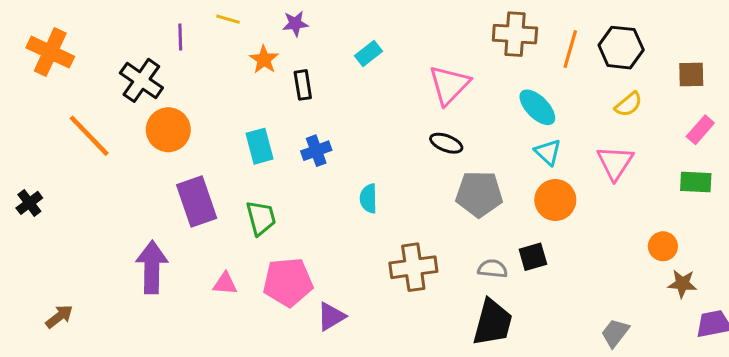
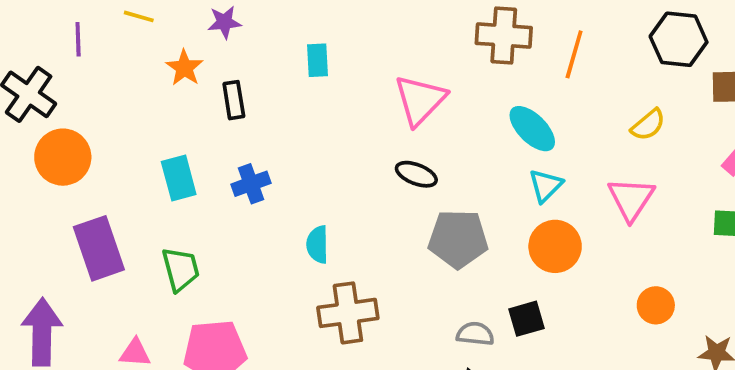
black hexagon: (621, 48) -> (679, 39), moved
cyan rectangle: (369, 54) -> (317, 60), turned -55
cyan triangle: (548, 152) -> (546, 186), turned 32
orange circle: (663, 246) -> (656, 305), moved
brown cross: (413, 267) -> (348, 313), moved

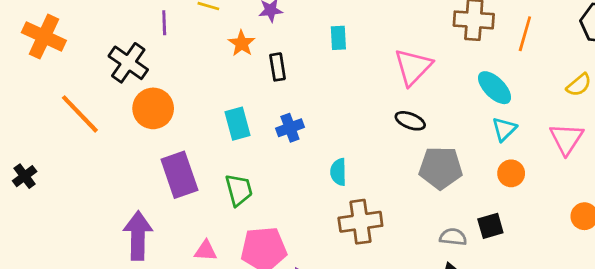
orange circle: (555, 246) -> (511, 173), size x0.7

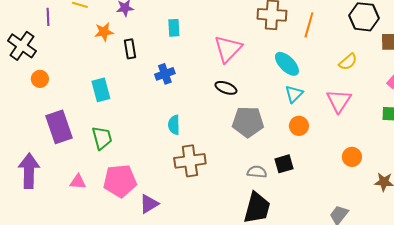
orange star: (242, 43) -> (104, 32), turned 30
orange circle: (153, 108) -> (40, 79), size x0.6
blue cross: (290, 128) -> (165, 74), moved

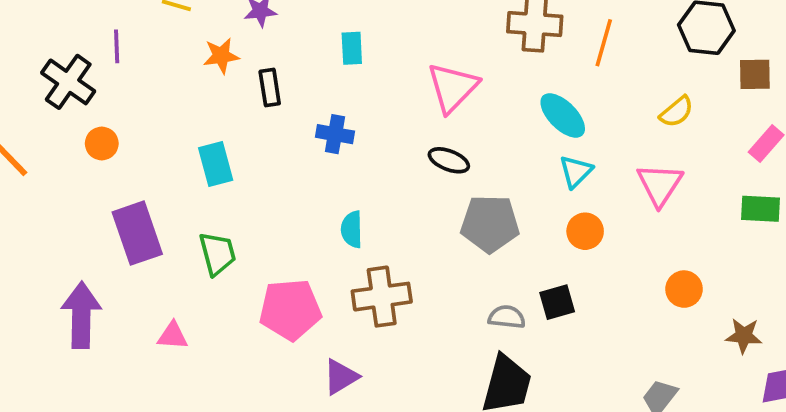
purple line: (48, 17) -> (117, 46), moved
blue cross: (165, 74) -> (335, 134), turned 30
pink pentagon: (120, 181) -> (290, 310), moved
purple triangle: (149, 204) -> (341, 377), moved

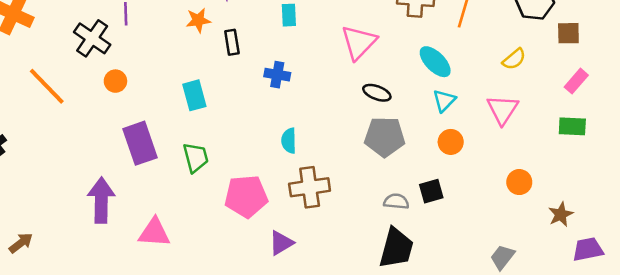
black ellipse: (449, 160) -> (377, 93), moved
pink triangle: (173, 336) -> (154, 233), moved, size x1.5
brown star: (744, 336) -> (561, 214), turned -30

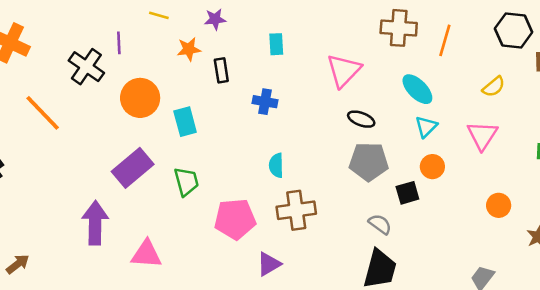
orange circle: (115, 81) -> (140, 98), moved, size x1.8
purple rectangle: (140, 143) -> (133, 168), turned 69
black square: (431, 191) -> (407, 193), moved
gray semicircle: (396, 201) -> (380, 224), turned 30

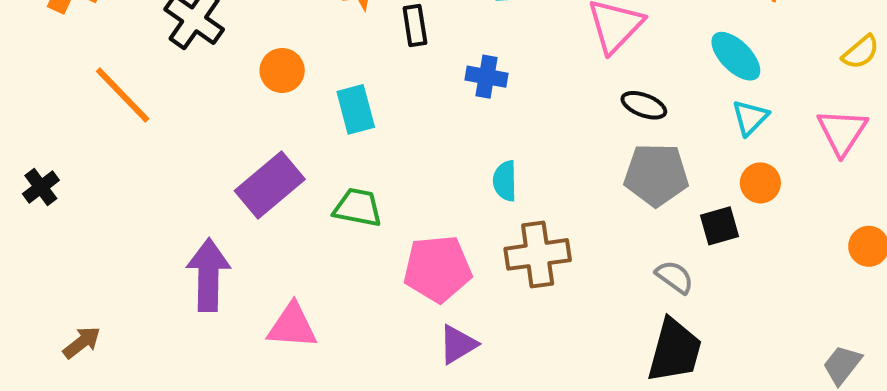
orange circle: (140, 98) -> (282, 71), size x0.7
green trapezoid: (186, 182) -> (358, 207), turned -64
purple triangle: (269, 264) -> (458, 344), moved

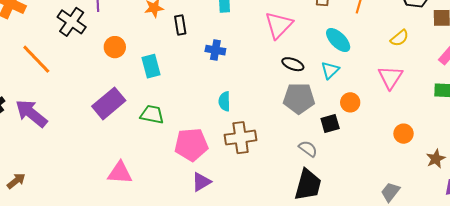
cyan triangle: (750, 118) -> (330, 70), moved
purple arrow: (208, 275) -> (31, 113), moved, turned -52

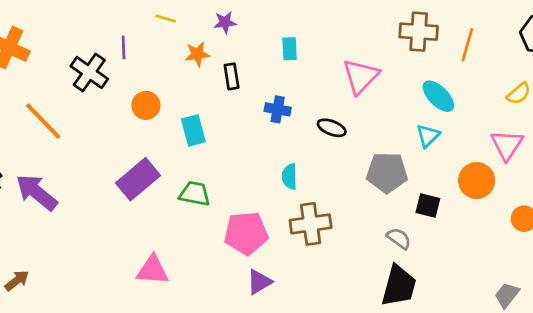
black ellipse: (293, 64) -> (332, 128), moved
orange circle: (350, 102) -> (477, 180), moved, size x1.4
black square: (330, 124) -> (428, 206), turned 30

